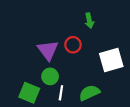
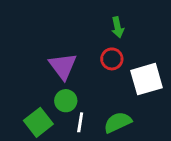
red circle: (73, 45) -> (112, 59), moved
green square: (29, 93) -> (38, 122), turned 30

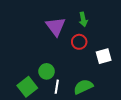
purple triangle: (63, 66) -> (56, 27), moved
white square: (146, 79) -> (104, 56), size x0.7

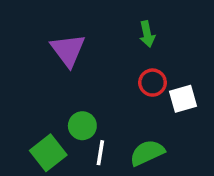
purple triangle: (56, 27) -> (68, 50), moved
red circle: (79, 42) -> (153, 83), moved

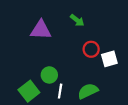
green arrow: (147, 34) -> (77, 20), moved, turned -40
purple triangle: (68, 50) -> (41, 30), turned -50

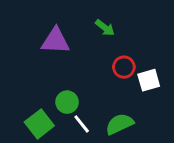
white line: (60, 91) -> (82, 124), turned -48

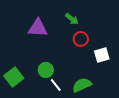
red circle: (124, 67) -> (81, 39), moved
green square: (39, 124) -> (14, 77), moved

